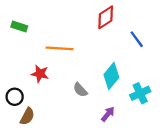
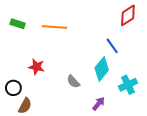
red diamond: (106, 17) -> (128, 15), moved
blue line: (137, 39) -> (112, 46), moved
orange line: (60, 48) -> (54, 27), moved

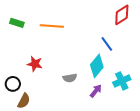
gray semicircle: (73, 82) -> (70, 78), turned -56
purple arrow: (99, 104) -> (96, 91), moved

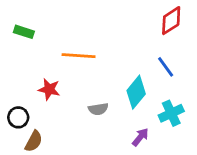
orange line: (52, 26) -> (79, 56), moved
blue line: (107, 44) -> (166, 67), moved
purple arrow: (96, 91) -> (140, 137), moved

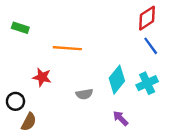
blue line: (166, 67) -> (151, 46), moved
cyan cross: (171, 113) -> (147, 83), moved
purple arrow: (140, 137) -> (120, 118), turned -84

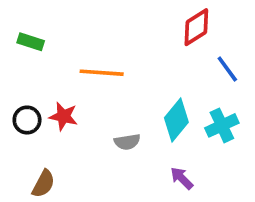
red diamond: (147, 18) -> (196, 27), moved
black circle: (15, 101) -> (27, 120), moved

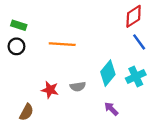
red diamond: (196, 27) -> (134, 16), moved
red star: (63, 116) -> (50, 90), moved
black circle: (27, 120) -> (16, 46), moved

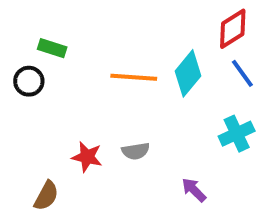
green rectangle: (19, 25) -> (52, 48), moved
orange line: (62, 44) -> (134, 77), moved
cyan diamond: (108, 73) -> (188, 73), moved

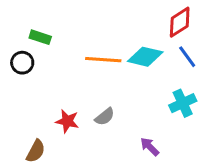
cyan diamond: (188, 73) -> (145, 57), turned 64
gray semicircle: (136, 151) -> (105, 117), turned -30

